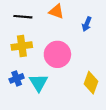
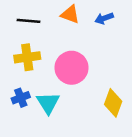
blue arrow: (87, 24) -> (104, 18), moved, turned 48

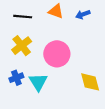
yellow cross: (27, 57) -> (22, 46), turned -30
yellow diamond: (113, 103) -> (90, 82), turned -35

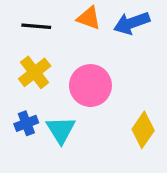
blue arrow: (83, 14) -> (132, 23), size x1.5
yellow diamond: (90, 82) -> (143, 130), turned 50

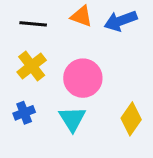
cyan triangle: (61, 130) -> (72, 119), moved

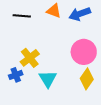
yellow cross: (32, 66) -> (30, 58), moved
pink circle: (83, 78) -> (84, 52), moved

